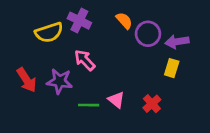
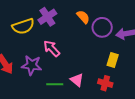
purple cross: (79, 21) -> (47, 17), turned 30
yellow rectangle: (172, 68) -> (113, 60), moved
red cross: (152, 104) -> (105, 83), turned -32

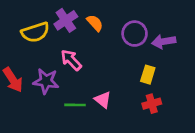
orange semicircle: (83, 17) -> (95, 23), moved
red cross: (105, 83) -> (152, 104), moved, turned -32

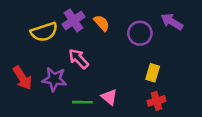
purple arrow: (164, 42) -> (172, 22), moved, turned 40

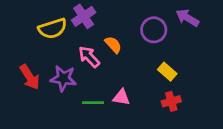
orange semicircle: (102, 23) -> (113, 45), moved
yellow rectangle: (153, 73) -> (167, 72), turned -66
pink triangle: (109, 97) -> (121, 97), turned -30

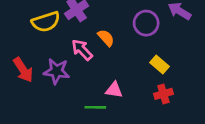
green line: (93, 103) -> (95, 107), moved

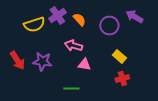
orange semicircle: (106, 38) -> (79, 20), moved
pink arrow: (82, 50) -> (73, 46), moved, turned -30
pink triangle: (114, 90) -> (84, 64), moved

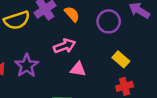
pink arrow: (73, 46) -> (65, 46), turned 144
purple star: (42, 62) -> (27, 66), turned 30

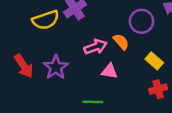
orange semicircle: (72, 14) -> (121, 42), moved

